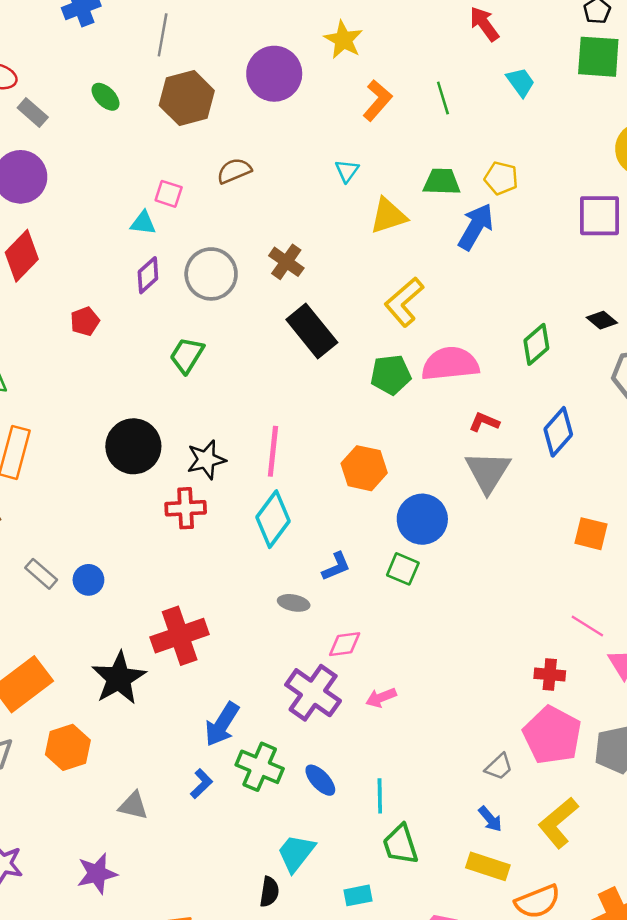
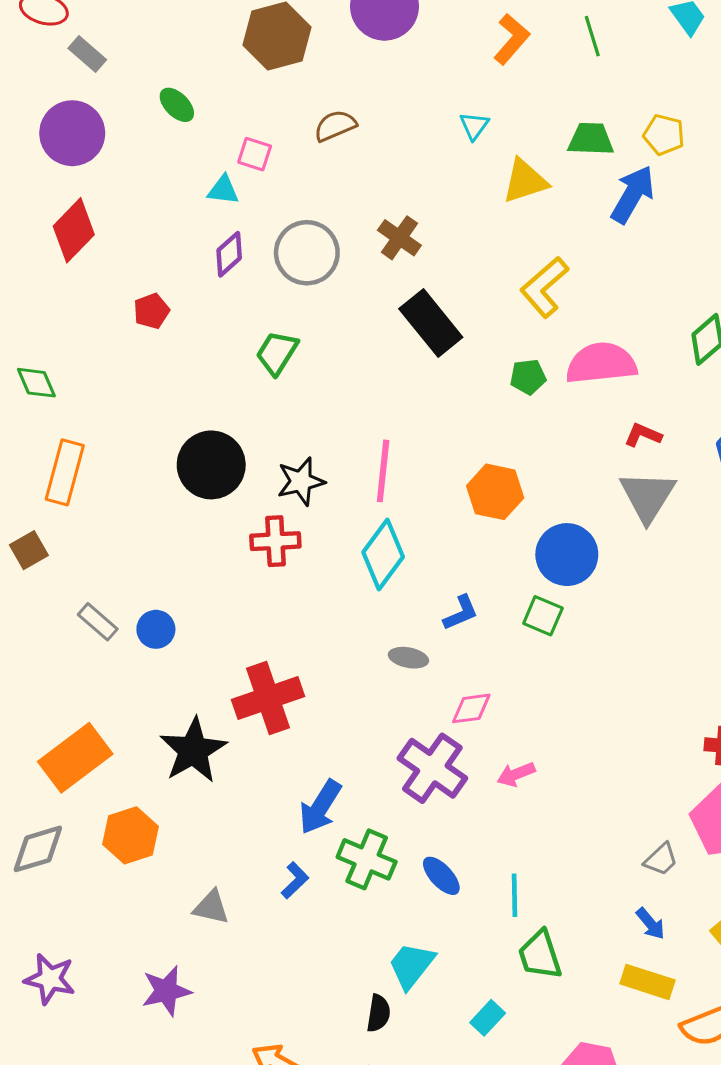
green ellipse: (105, 97) -> (177, 105), moved
green pentagon: (391, 375) -> (528, 377), size x0.7
cyan rectangle: (358, 895) -> (488, 1018), turned -36

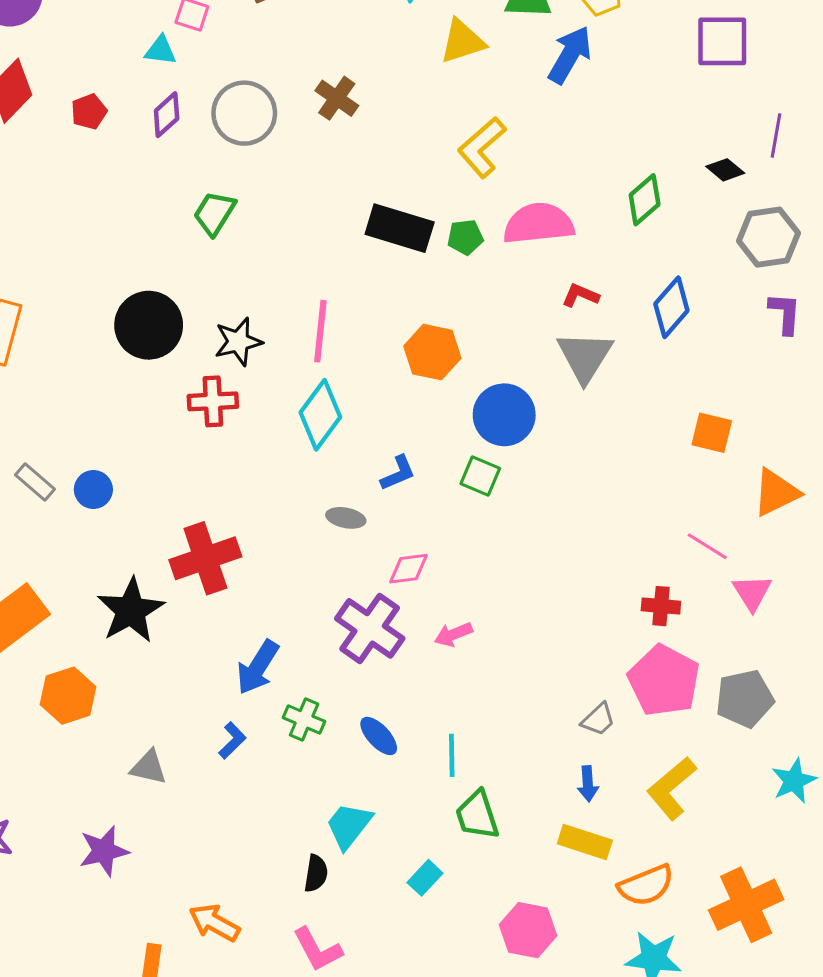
red pentagon: (151, 311) -> (89, 112), moved
black rectangle: (431, 323) -> (400, 228), moved, turned -34
green cross: (367, 859) -> (304, 720), size x0.7
blue arrow: (650, 924) -> (588, 784), turned 36

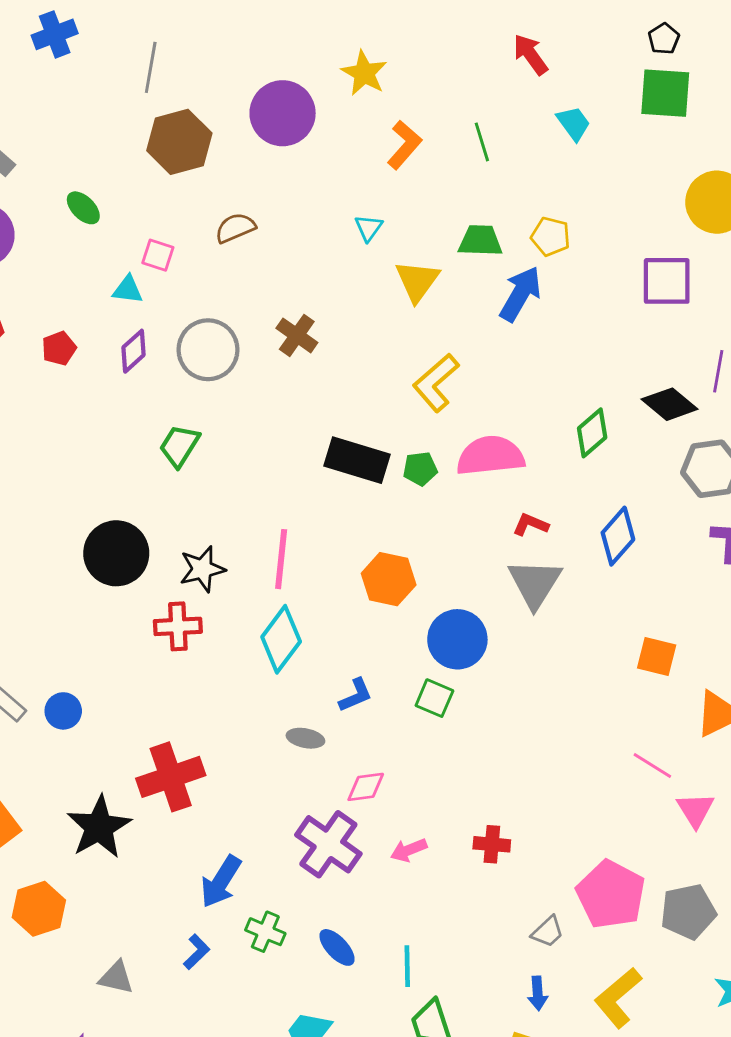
yellow triangle: (462, 41) -> (417, 281), turned -36
black diamond: (725, 170) -> (670, 404), size x1.5
red cross: (661, 606) -> (492, 844), moved

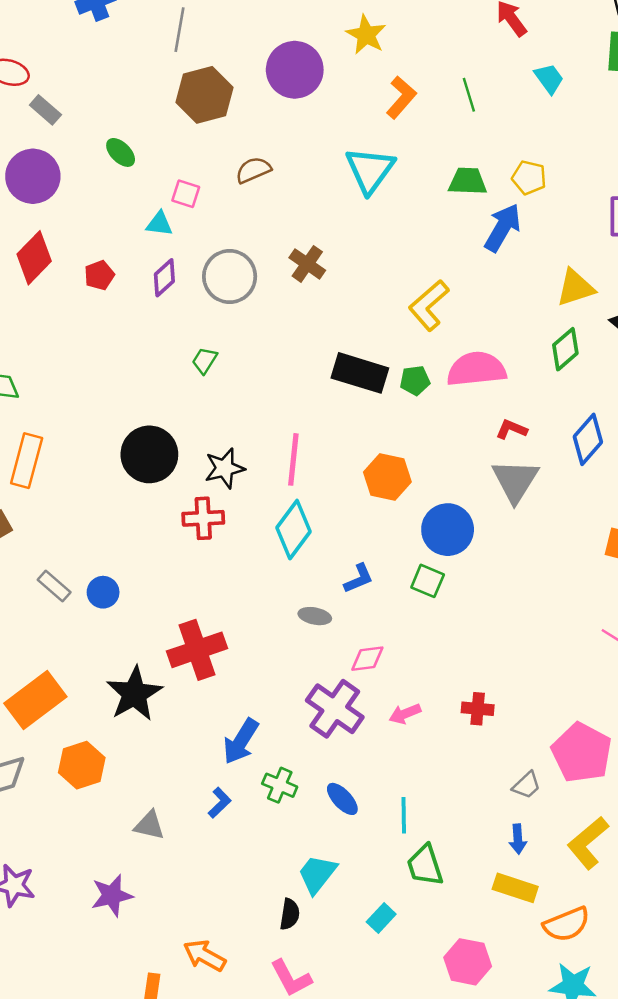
cyan triangle: (369, 228) -> (370, 170), size x2.0
yellow triangle: (417, 281) -> (575, 288), moved, turned 36
green trapezoid: (179, 446) -> (205, 360), size x0.7

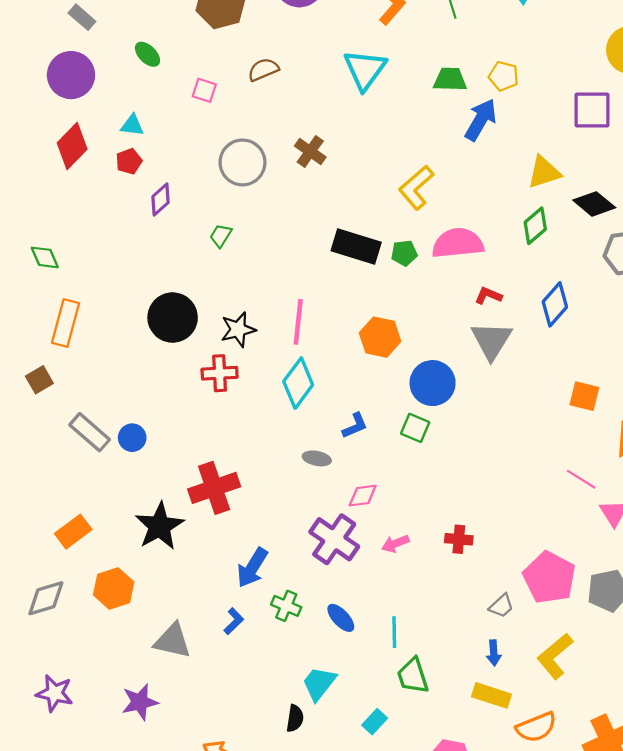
cyan triangle: (159, 224) -> (132, 125), moved
purple diamond: (164, 278) -> (161, 200), moved
gray rectangle: (54, 586) -> (90, 432), size x1.4
orange rectangle: (35, 700) -> (73, 532), size x0.7
gray triangle: (149, 825) -> (173, 641), size x1.4

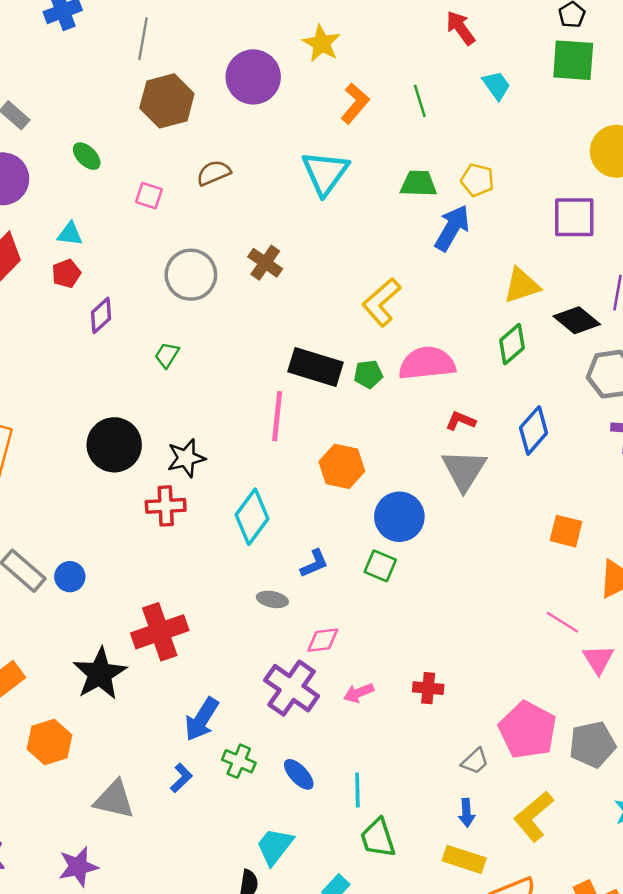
pink line: (298, 322) -> (277, 416), moved

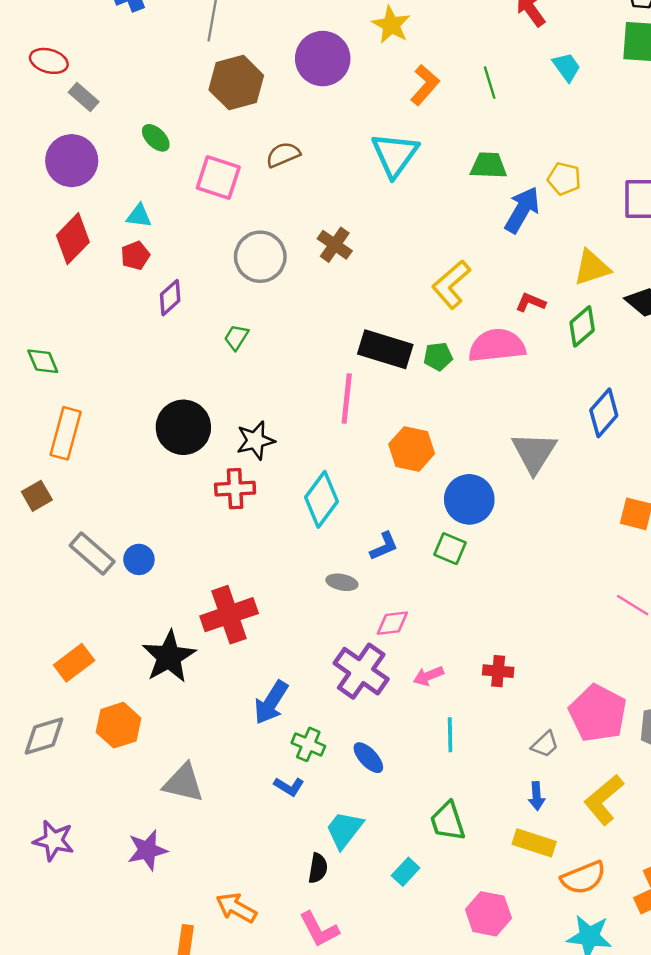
yellow pentagon: (477, 180) -> (564, 179), moved
pink square: (149, 196) -> (218, 177), size x1.6
red L-shape: (461, 421) -> (531, 302), moved
blue L-shape: (181, 778) -> (289, 786), moved, turned 76
cyan line: (357, 790) -> (450, 735), moved

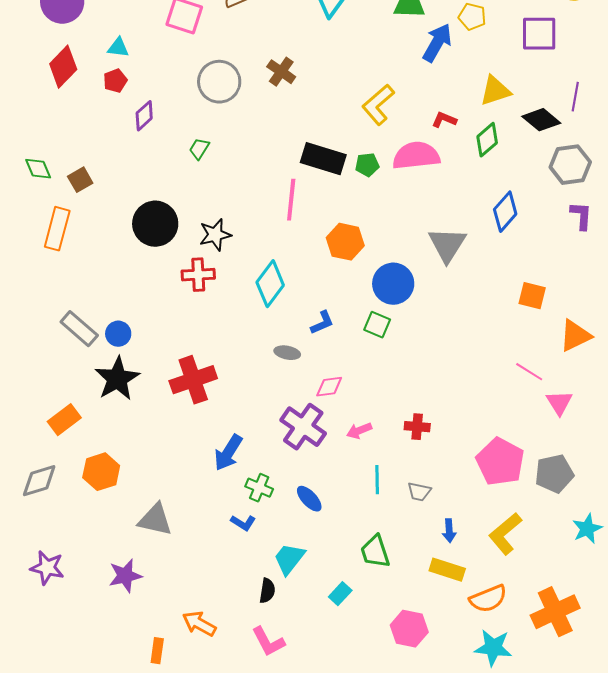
brown square: (37, 496) -> (80, 180), moved
black star: (169, 657) -> (117, 379), moved
gray trapezoid: (545, 744) -> (419, 492), moved, turned 55

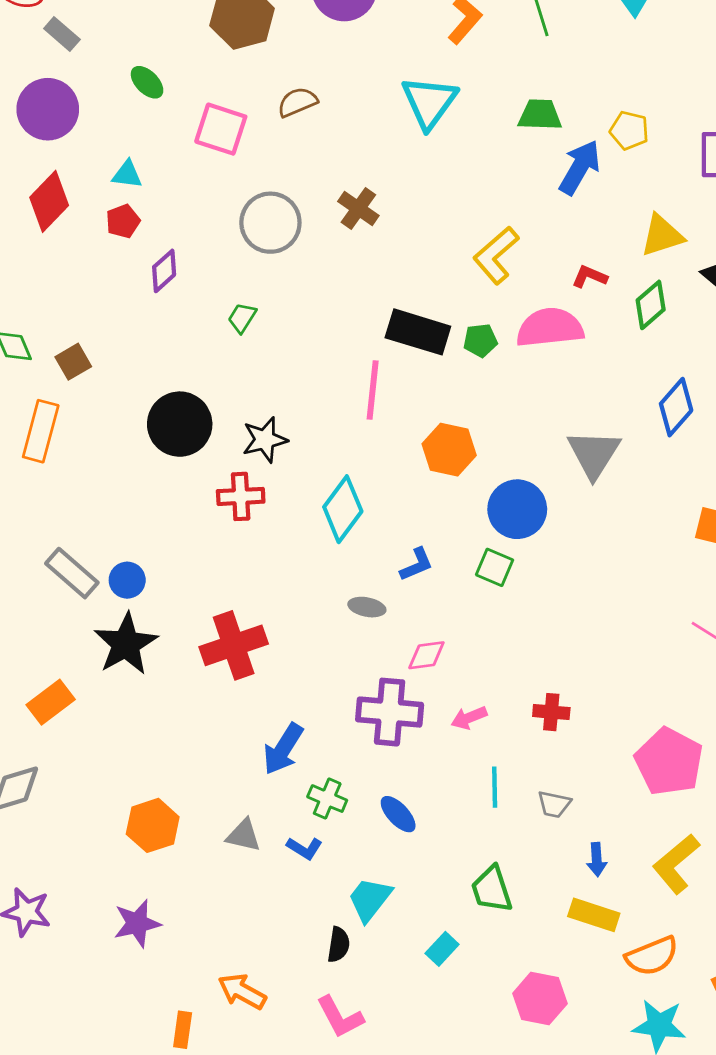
purple cross: (303, 427) -> (390, 712), turned -30
orange hexagon: (101, 472) -> (153, 825), moved
gray triangle: (155, 520) -> (243, 835), moved, size x0.7

